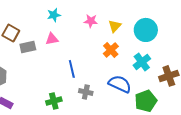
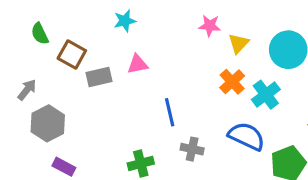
cyan star: (54, 15) -> (125, 21), moved
pink star: (91, 21) -> (210, 26), moved
cyan cross: (142, 62) -> (266, 95), moved

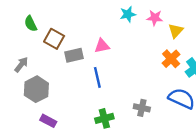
cyan star: (125, 21) -> (128, 14), moved
blue line: (170, 112) -> (97, 77), moved

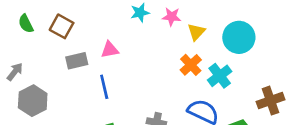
brown square: (54, 39) -> (62, 26), moved

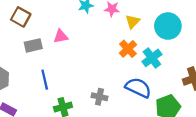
blue line: (104, 87) -> (45, 80), moved

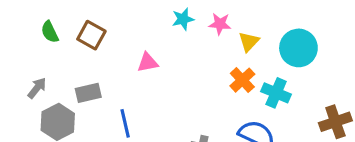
gray rectangle: (33, 45) -> (88, 93), moved
cyan cross: (152, 58) -> (276, 93), turned -30

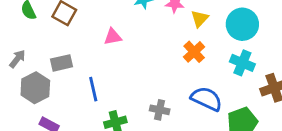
cyan cross: (276, 93) -> (242, 63), moved

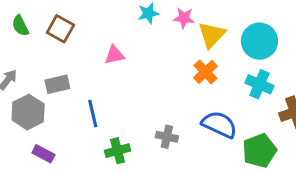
yellow triangle: (200, 19) -> (212, 35), size x1.4

